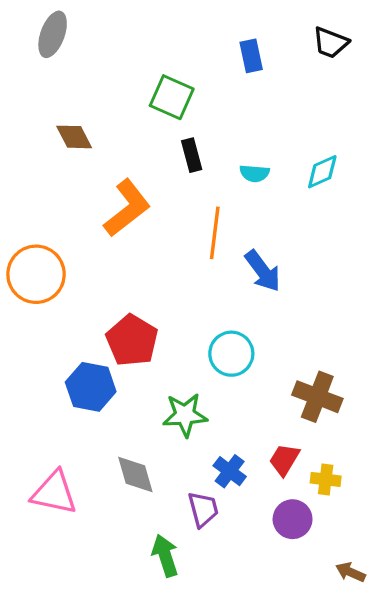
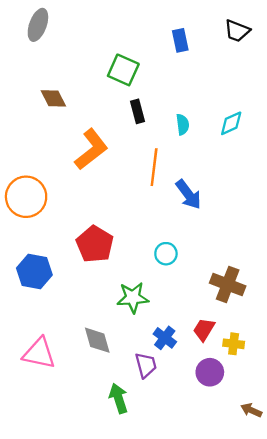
cyan semicircle: (254, 173) -> (183, 124), turned -102
cyan circle: (231, 354) -> (166, 254), size x0.7
blue hexagon: (91, 387) -> (34, 271), moved

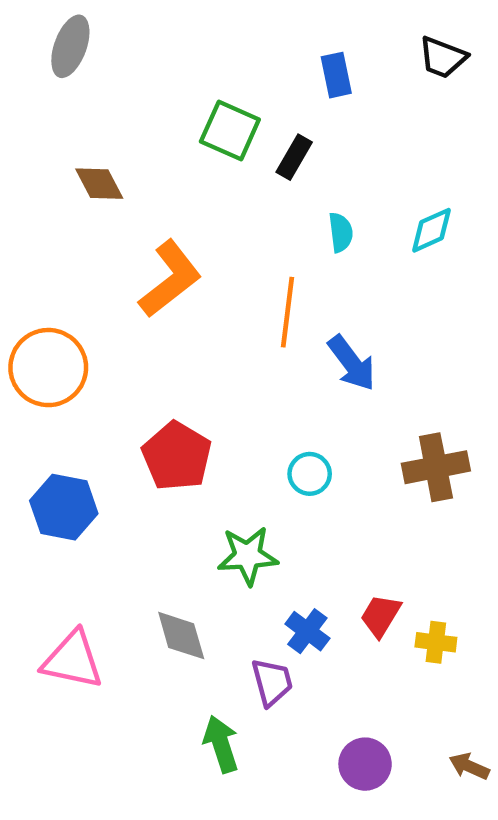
black rectangle: (138, 111) -> (294, 157), moved, turned 45
brown cross: (228, 284) -> (436, 467), moved, turned -32
purple circle: (210, 372) -> (365, 764), moved

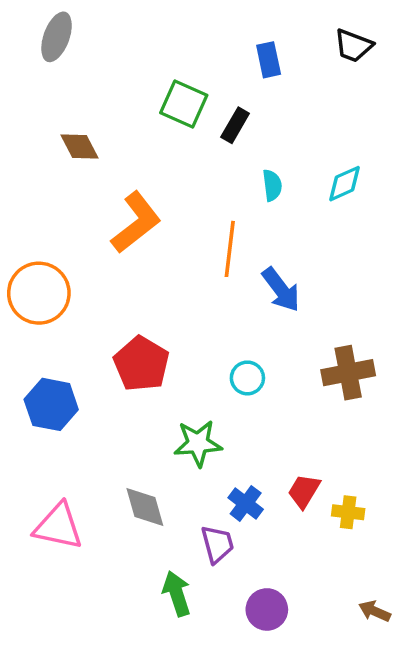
purple circle: (365, 764) -> (267, 609), moved

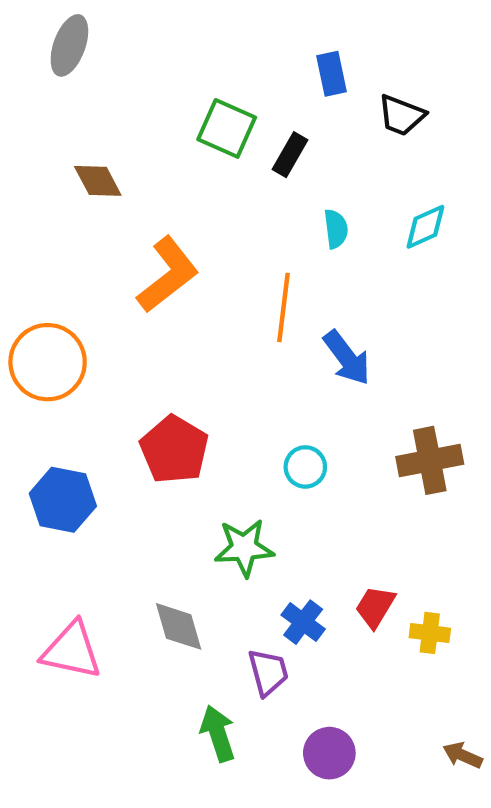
black trapezoid: (353, 46) -> (401, 115), moved

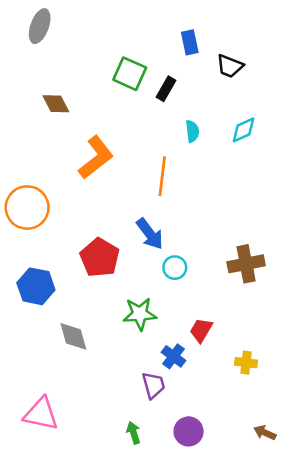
blue arrow: (347, 358) -> (150, 234), moved
red trapezoid: (375, 607) -> (201, 330), moved
gray diamond: (179, 626) -> (73, 336), moved
pink triangle: (72, 650) -> (41, 414), moved
green arrow: (218, 733) -> (133, 433), moved, size x0.7

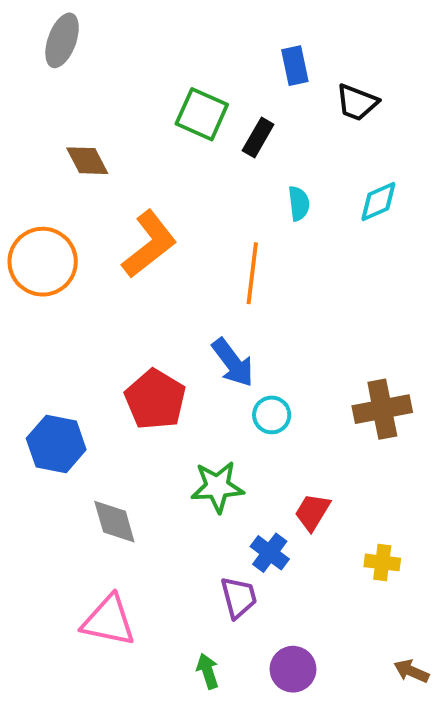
orange circle: (27, 208) -> (43, 262), moved
pink triangle: (41, 414) -> (109, 621), moved

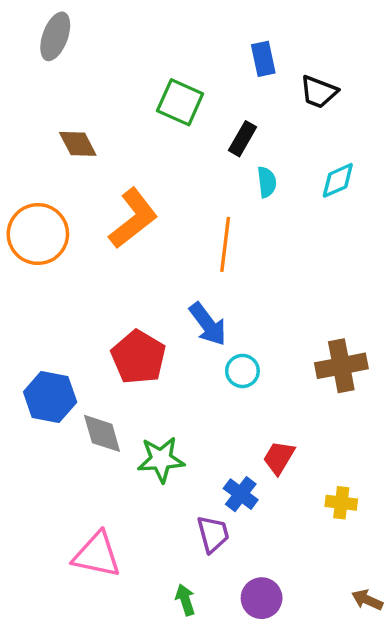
black rectangle: (258, 137) -> (242, 139), moved
green star: (217, 487) -> (161, 459), moved
gray diamond: (114, 522) -> (102, 433), moved

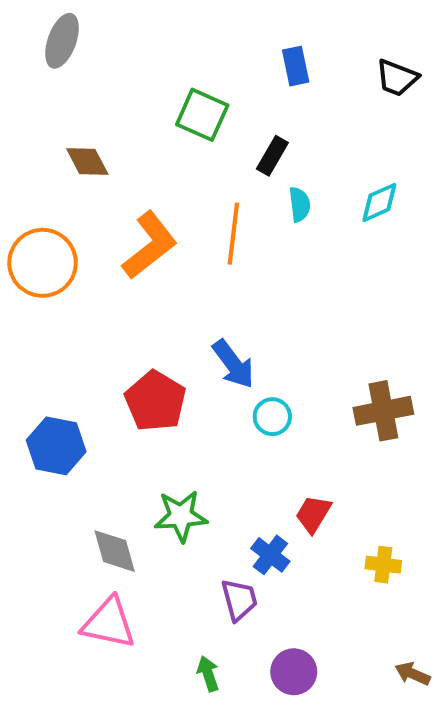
black trapezoid: (319, 92) -> (397, 78), moved
orange line: (225, 244) -> (233, 234), moved
gray diamond: (102, 433) -> (115, 551), moved

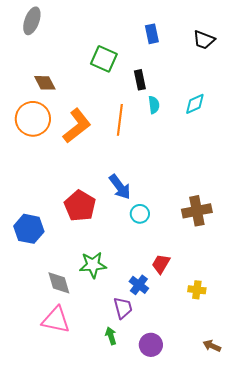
black rectangle: (272, 156) -> (140, 80), turned -42
orange circle: (43, 263) -> (33, 119), moved
green arrow: (208, 674) -> (111, 336), moved

